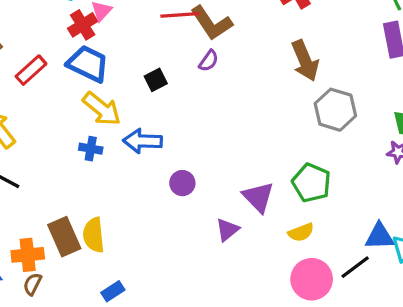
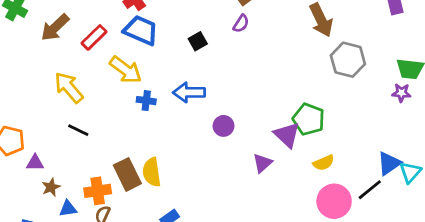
yellow arrow: (102, 109) -> (126, 70), moved
green pentagon: (311, 183) -> (309, 119), moved
blue triangle: (380, 236) -> (389, 163), turned -30

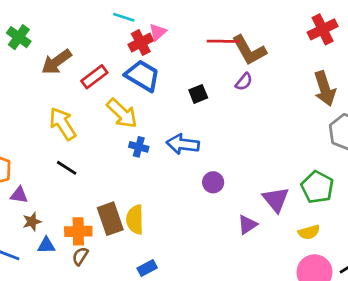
green pentagon: (309, 119) -> (317, 187), moved

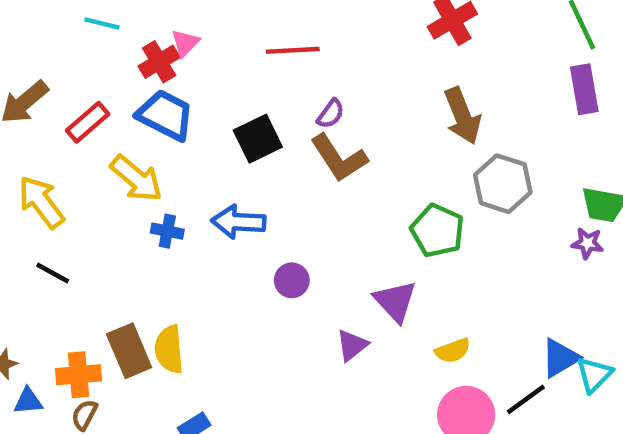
cyan line: (124, 17) -> (102, 24), moved
brown L-shape: (249, 50) -> (339, 158), moved
black square: (198, 94) -> (258, 139), size x1.5
green pentagon: (317, 187) -> (437, 231), moved

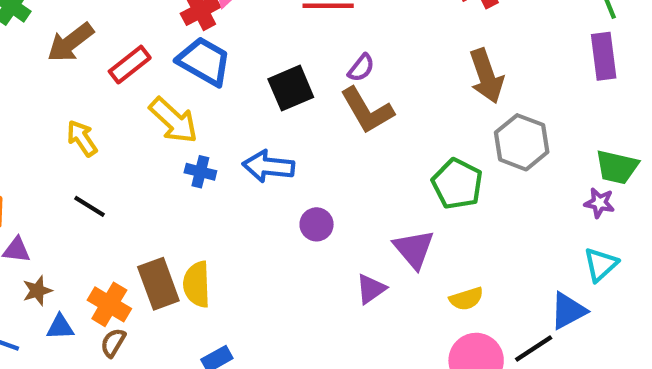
yellow arrow: (41, 202) -> (82, 138), size x0.7
orange cross: (79, 375) -> (109, 304), turned 33
cyan triangle: (594, 375) -> (601, 264), moved

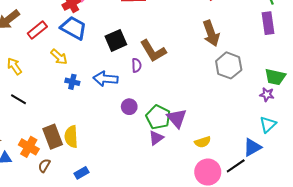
purple semicircle: (361, 68) -> (137, 65), moved, turned -40
yellow arrow: (173, 120) -> (59, 57), size x0.7
green pentagon: (457, 184) -> (158, 117), moved
brown semicircle: (113, 343) -> (44, 166), moved

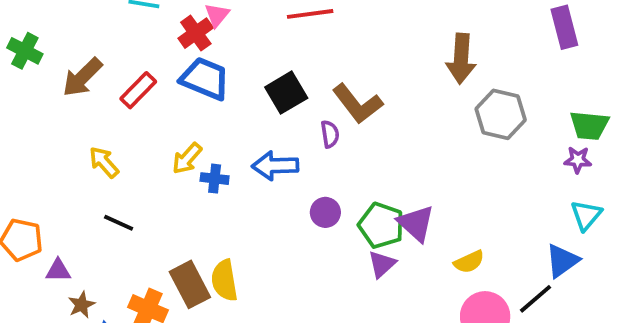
brown arrow: (211, 33) -> (461, 59), turned 30
yellow arrow: (59, 57) -> (187, 158), moved, turned 96

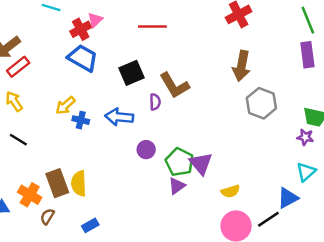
red rectangle: (138, 90) -> (18, 67), moved

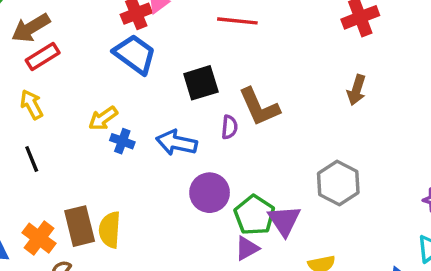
brown arrow: (242, 66) -> (356, 90), size x0.7
gray hexagon: (261, 103) -> (338, 183), moved
black line: (18, 140) -> (32, 159), turned 30
purple circle: (146, 150) -> (210, 193), size x1.5

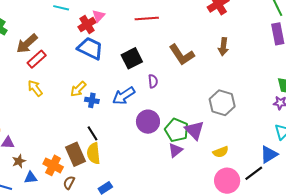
brown L-shape: (259, 107) -> (182, 55), moved
blue arrow: (177, 143) -> (124, 96), turned -35
black line: (32, 159) -> (93, 133), moved

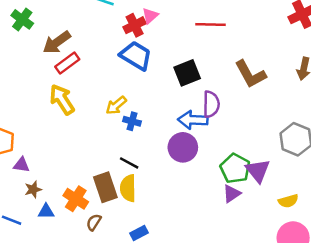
purple semicircle: (153, 81) -> (211, 104), size x1.5
yellow arrow: (35, 88) -> (62, 99), size x1.4
blue arrow: (124, 96) -> (193, 120), moved, turned 30
purple circle: (148, 122) -> (183, 147), moved
black line: (93, 133) -> (129, 163), turned -35

